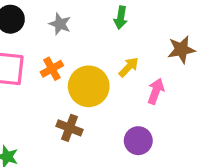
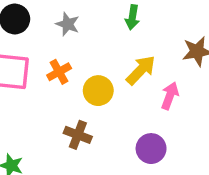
yellow arrow: (129, 67) -> (141, 70), size x1.4
yellow circle: (89, 86) -> (98, 91), size x0.7

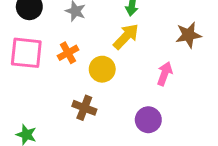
yellow arrow: (141, 70) -> (126, 36), moved

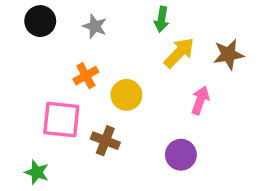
yellow arrow: (126, 36) -> (179, 53), moved
pink square: (26, 53) -> (61, 120), moved

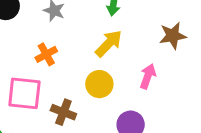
yellow arrow: (179, 53) -> (109, 43), moved
yellow circle: (126, 95) -> (99, 84), moved

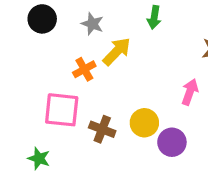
yellow arrow: (109, 43) -> (117, 51), moved
yellow circle: (99, 84) -> (144, 123), moved

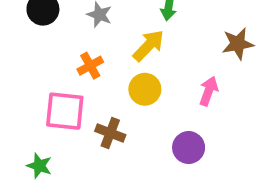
yellow arrow: (117, 51) -> (149, 46), moved
yellow circle: (144, 123) -> (145, 89), moved

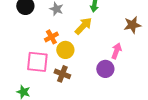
yellow circle: (145, 89) -> (65, 50), moved
purple circle: (189, 148) -> (105, 69), moved

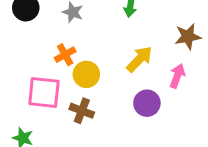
yellow arrow: (83, 26) -> (139, 59), moved
pink arrow: (116, 51) -> (177, 76), moved

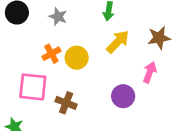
yellow arrow: (139, 59) -> (118, 42), moved
yellow circle: (86, 74) -> (77, 58), moved

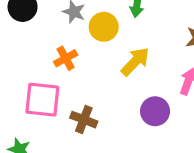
yellow arrow: (118, 42) -> (135, 62), moved
yellow circle: (77, 58) -> (104, 27), moved

